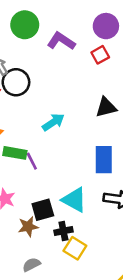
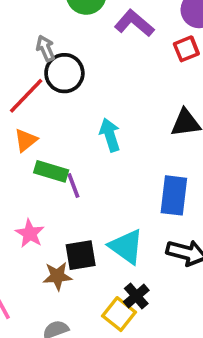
cyan arrow: (53, 122) -> (110, 135), turned -80
black cross: (63, 231) -> (136, 296), moved, turned -36

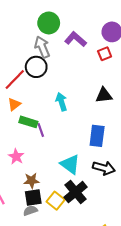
gray arrow: (46, 48) -> (42, 47), moved, size x1.5
black square: (81, 255) -> (33, 197), moved
black cross: (136, 296) -> (76, 192), size x1.6
yellow square: (119, 314) -> (56, 201), moved

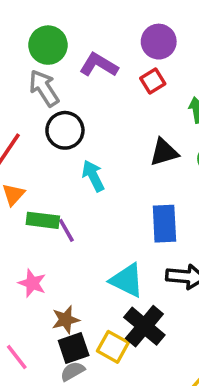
black circle: (36, 67) -> (65, 130), moved

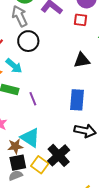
red square: (153, 81) -> (81, 20), turned 32
cyan arrow: (93, 176) -> (14, 66), moved, turned 150
purple line: (66, 230) -> (33, 99), moved
cyan triangle: (127, 280) -> (30, 138), moved

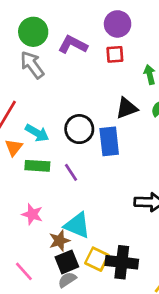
black circle: (28, 41) -> (79, 129), moved
blue rectangle: (77, 100) -> (109, 141), moved
black cross: (59, 155) -> (122, 262), moved, turned -30

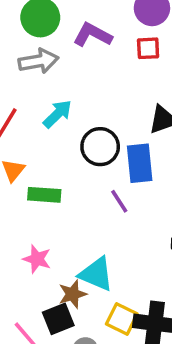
gray arrow: (32, 65) -> (38, 61), turned 116
cyan arrow: (37, 133) -> (57, 114), moved, turned -75
purple line: (71, 172) -> (119, 201), moved
black square: (67, 262) -> (58, 319), moved

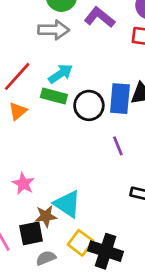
blue rectangle: (140, 163) -> (120, 99), moved
green rectangle: (44, 195) -> (54, 96), moved
purple line: (119, 201) -> (118, 146), moved

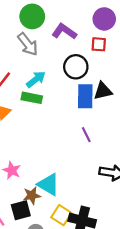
gray arrow: (54, 30) -> (28, 44), turned 55
black circle: (89, 105) -> (76, 67), moved

